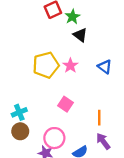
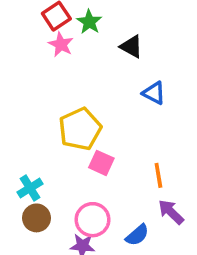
black triangle: (80, 35) -> (131, 47), moved
yellow pentagon: (46, 65) -> (80, 129), moved
pink star: (70, 66) -> (61, 44), moved

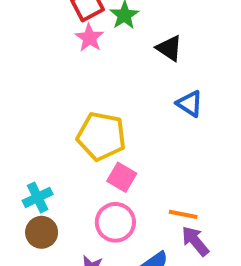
yellow pentagon: (80, 129) -> (101, 136), turned 30
orange line: (158, 175) -> (183, 214), moved, turned -75
pink circle: (92, 220) -> (115, 222), moved

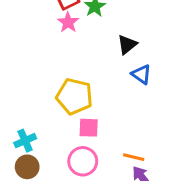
black triangle: (169, 48) -> (127, 45), moved, turned 45
pink square: (122, 177) -> (89, 128), turned -30

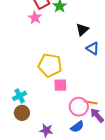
pink star: (68, 22) -> (35, 18), moved
pink circle: (83, 161) -> (79, 107), moved

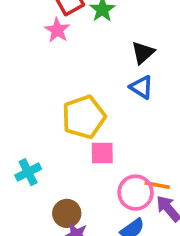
blue triangle: (93, 48) -> (141, 87), moved
yellow pentagon: (50, 65) -> (84, 117), turned -30
brown circle: (22, 113) -> (67, 213), moved

